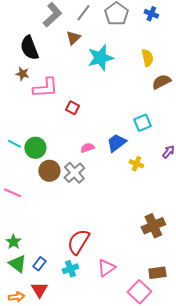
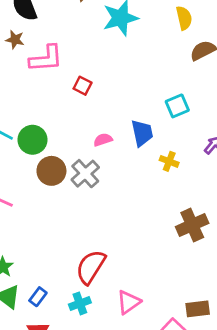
blue trapezoid: (116, 143) -> (142, 133), turned 115
brown cross: (153, 226) -> (192, 225), moved

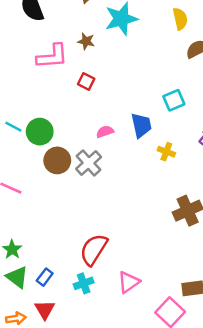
brown star: (15, 40) -> (86, 41), moved

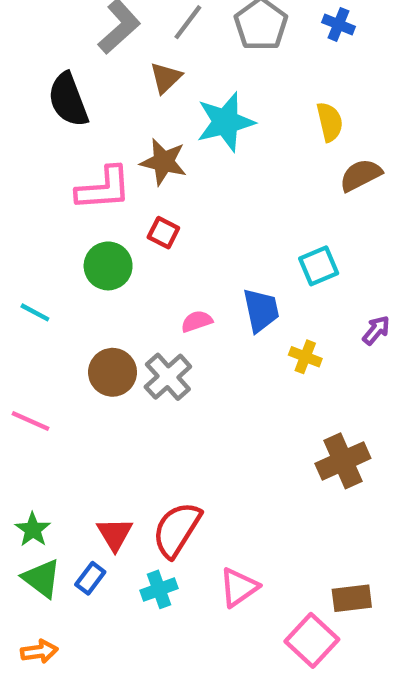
brown star: (86, 41) -> (163, 162), size x1.5
green circle: (40, 132) -> (108, 266), moved
red triangle: (45, 310) -> (115, 534), moved

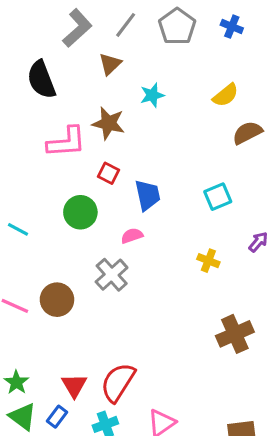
cyan star: (226, 122) -> (152, 95), size x0.6
yellow semicircle: (330, 122) -> (226, 95), turned 64
green circle: (108, 266) -> (80, 212), moved
blue trapezoid: (261, 310) -> (148, 195), moved
brown circle: (113, 372) -> (57, 300), moved

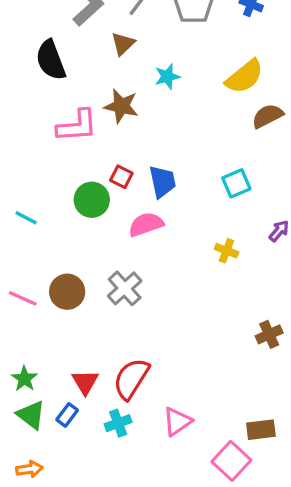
yellow semicircle: (226, 95) -> (245, 77), size x1.4
red square: (108, 173) -> (121, 177), moved
pink semicircle: (132, 236) -> (146, 224), size x1.5
gray cross: (112, 275) -> (125, 288), moved
brown cross: (235, 334) -> (269, 334), moved, size x0.7

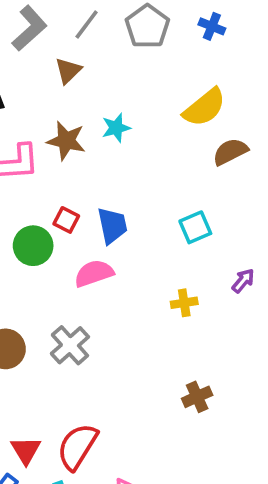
cyan star: (167, 77) -> (116, 128), moved
yellow cross: (226, 251) -> (184, 303), turned -30
brown cross: (269, 334) -> (197, 397), moved

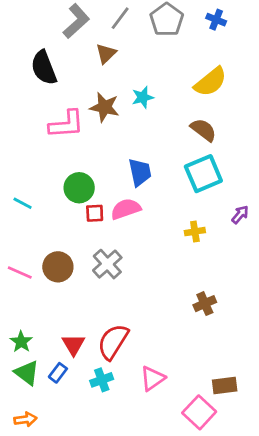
brown semicircle: (230, 152) -> (203, 130), moved, turned 64
red square: (66, 220) -> (95, 213), moved, turned -30
cyan square: (195, 227) -> (203, 174), size x1.5

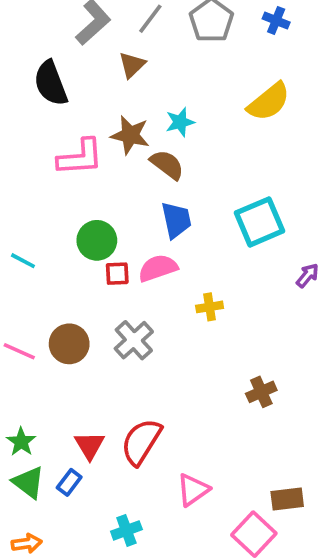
brown semicircle: (203, 130) -> (167, 165), moved
yellow cross: (195, 232) -> (210, 307), moved
cyan cross: (102, 380) -> (126, 530), moved

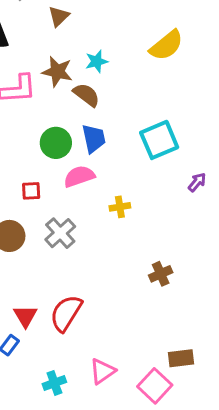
green circle: (97, 240) -> (56, 143), moved
red square: (117, 274) -> (31, 191), moved
pink triangle: (193, 490) -> (102, 371), moved

